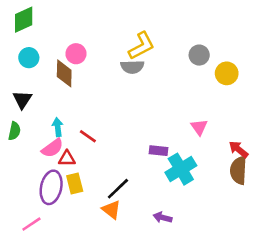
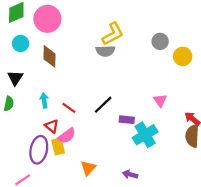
pink circle: (76, 54) -> (47, 19), moved, size x1.6
pink semicircle: (52, 148) -> (67, 136), moved
red triangle: (67, 159) -> (52, 126), turned 40
black line: (118, 189) -> (103, 105), moved
orange triangle: (111, 210) -> (88, 168), turned 35

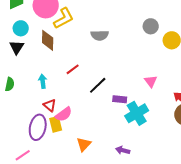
yellow L-shape: (113, 34) -> (64, 18), moved
black triangle: (15, 78) -> (17, 47), moved
red line: (69, 108) -> (73, 69), moved, turned -72

